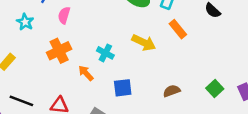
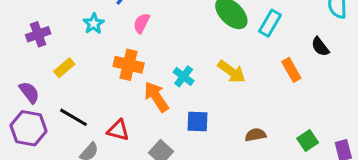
orange rectangle: (178, 29) -> (291, 70), moved
orange cross: (59, 51) -> (129, 65), turned 30
orange arrow: (86, 73) -> (156, 97), size x1.5

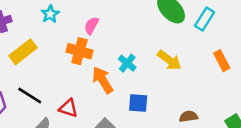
pink semicircle: (141, 23) -> (91, 26), moved
yellow rectangle: (64, 68) -> (23, 52), size x1.5

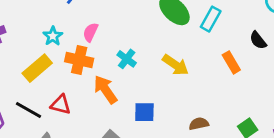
cyan star: (50, 14) -> (53, 36), moved
yellow rectangle: (23, 52) -> (37, 68), moved
cyan cross: (127, 63) -> (127, 59), moved
red triangle: (68, 108) -> (61, 105), moved

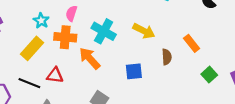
cyan cross: (127, 59) -> (104, 31), size x1.5
orange rectangle: (231, 62) -> (192, 43), moved
blue square: (144, 112) -> (134, 71), moved
brown semicircle: (199, 124) -> (167, 57), moved, turned 105

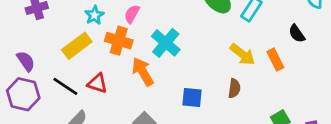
yellow arrow: (144, 31) -> (242, 54), moved
orange rectangle: (192, 43) -> (275, 60), moved

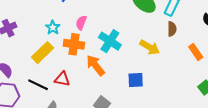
yellow arrow: (242, 54) -> (150, 47), moved
orange rectangle: (275, 60) -> (196, 52), moved
brown semicircle: (234, 88) -> (172, 29), moved

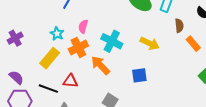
brown semicircle: (172, 29) -> (179, 26), moved
orange cross: (74, 44) -> (78, 47), turned -30

